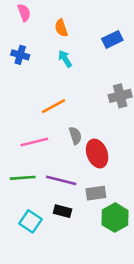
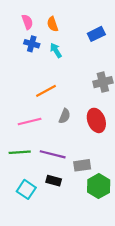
pink semicircle: (24, 13) -> (27, 22), moved
blue cross: (20, 55) -> (32, 44), moved
gray semicircle: (75, 136) -> (65, 116), turned 40
red ellipse: (97, 153) -> (96, 120), moved

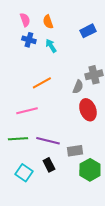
gray semicircle: (65, 116) -> (78, 87), moved
black rectangle: (54, 181) -> (49, 165), turned 48

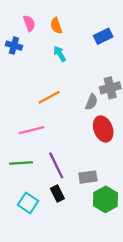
blue cross: (29, 40) -> (14, 46), moved
purple line: (48, 141) -> (56, 165), turned 50

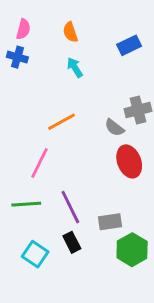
pink semicircle: (29, 23) -> (23, 29), moved, turned 35
gray semicircle: (91, 102) -> (114, 128), turned 105
pink line: (32, 130) -> (39, 163), turned -50

